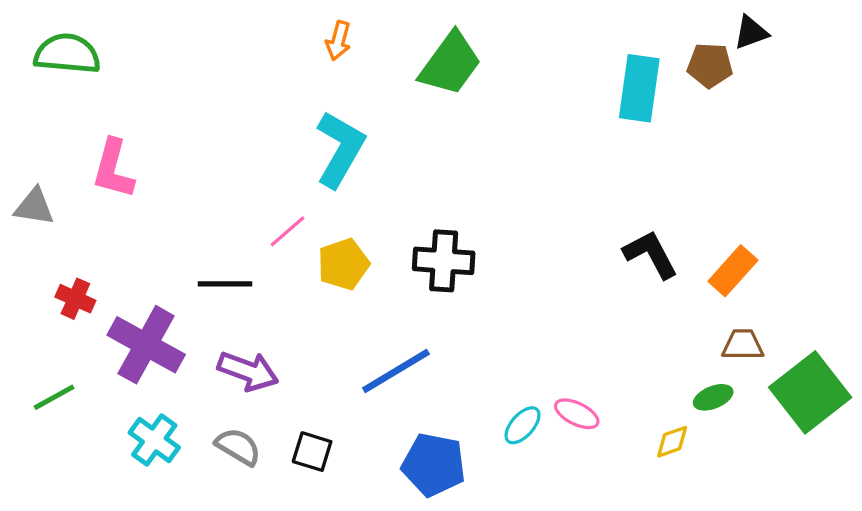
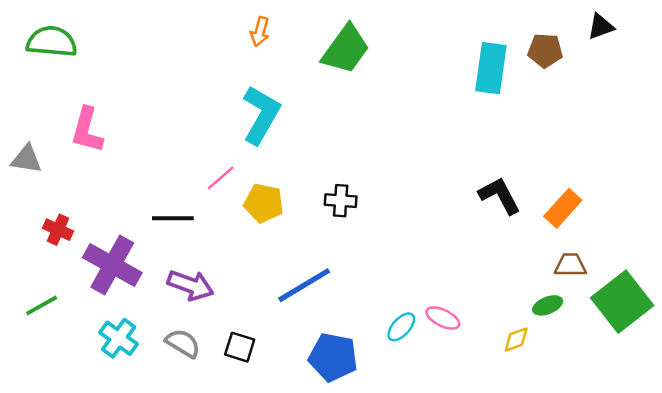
black triangle: (751, 32) -> (601, 26), moved
black cross: (444, 261) -> (341, 201), size x0.7
yellow pentagon: (343, 264) -> (264, 203), turned 30

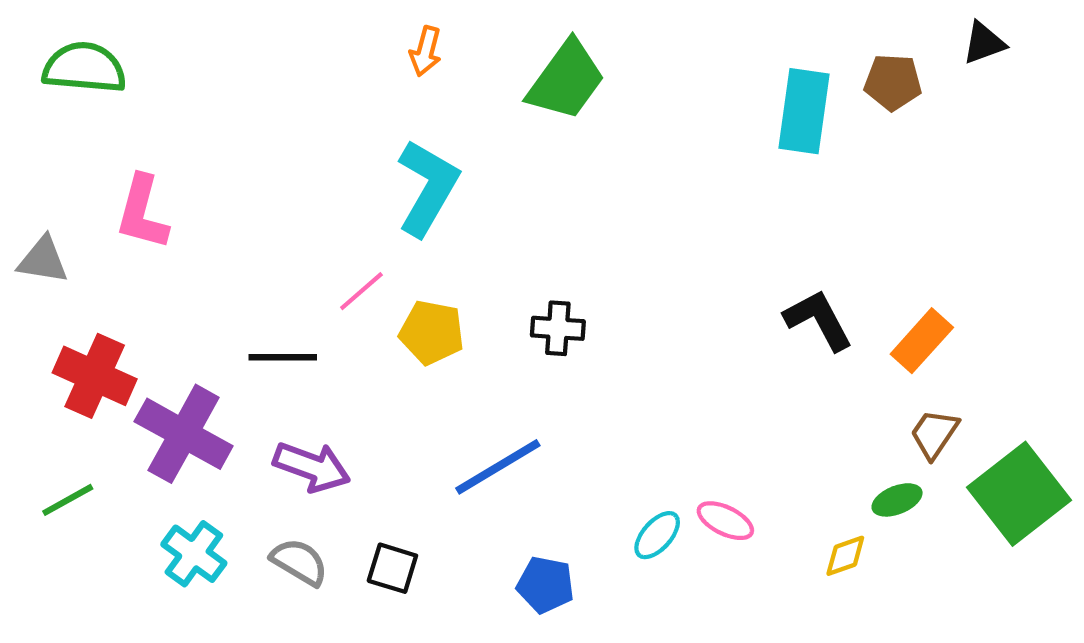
red cross: (58, 230) -> (95, 376), size x1.6
brown trapezoid: (570, 265) -> (934, 434), turned -56
blue pentagon: (333, 357) -> (545, 585), size x0.7

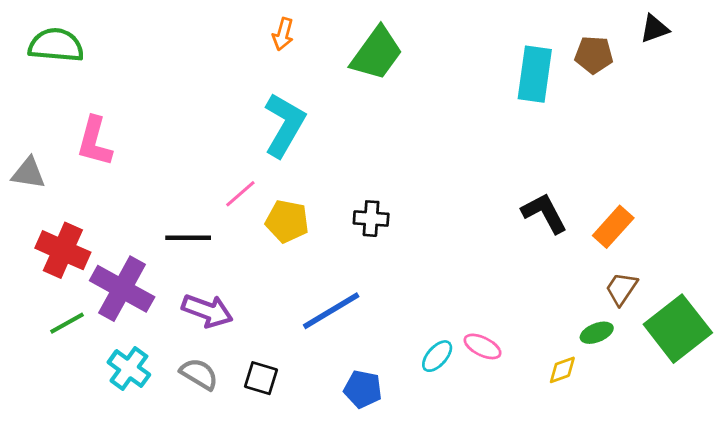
green line: (68, 500) -> (67, 323), moved

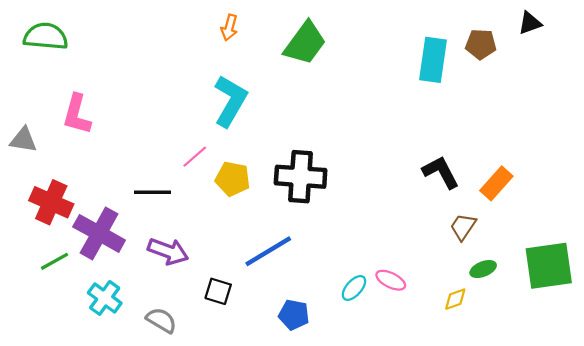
black cross: (371, 219) -> (301, 177), size x1.8
brown trapezoid: (621, 289) -> (463, 227), moved
green square: (678, 329) -> (549, 266), turned 30
gray semicircle: (199, 374) -> (161, 320), moved
black square: (261, 378) -> (218, 291), moved

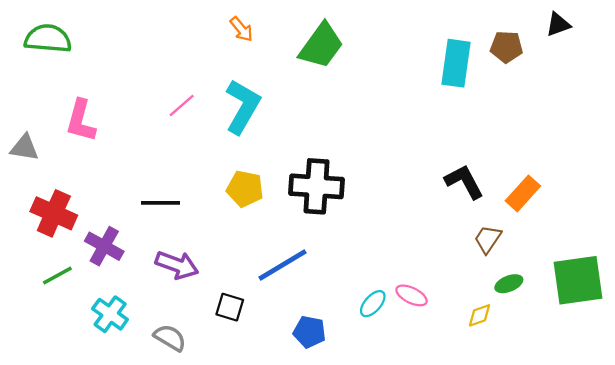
orange arrow: (229, 28) -> (241, 29), turned -55
pink line: (195, 157) -> (182, 105), moved
purple cross: (99, 233) -> (104, 246), size x0.7

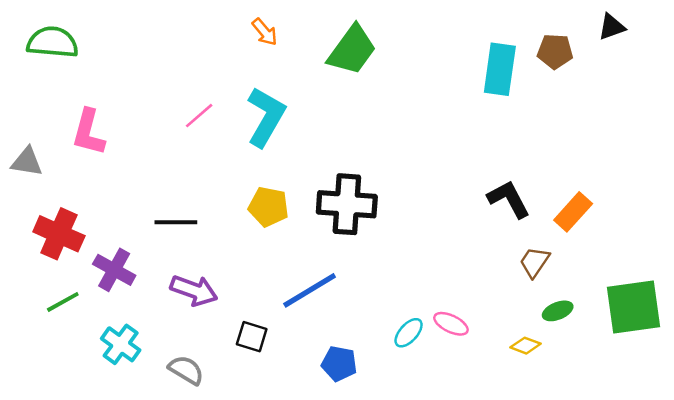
yellow diamond: (479, 315) -> (526, 346), turned 40

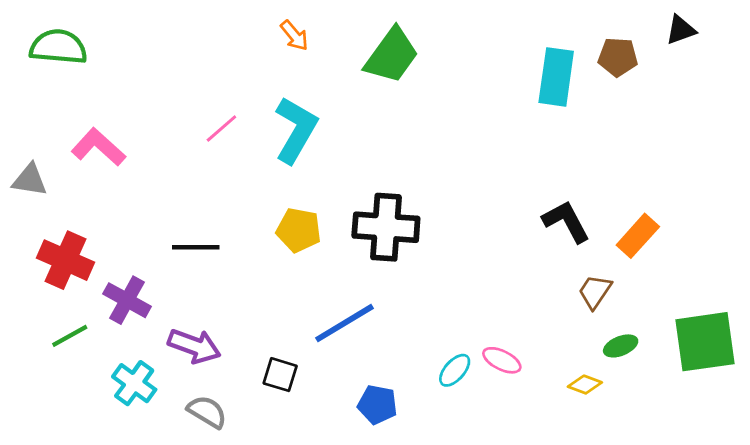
pink L-shape: (89, 132) -> (98, 147), turned 117
purple arrow: (194, 290) -> (194, 346), moved

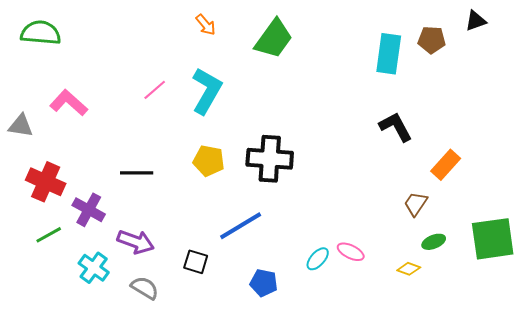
black L-shape: (566, 221) -> (396, 127), moved

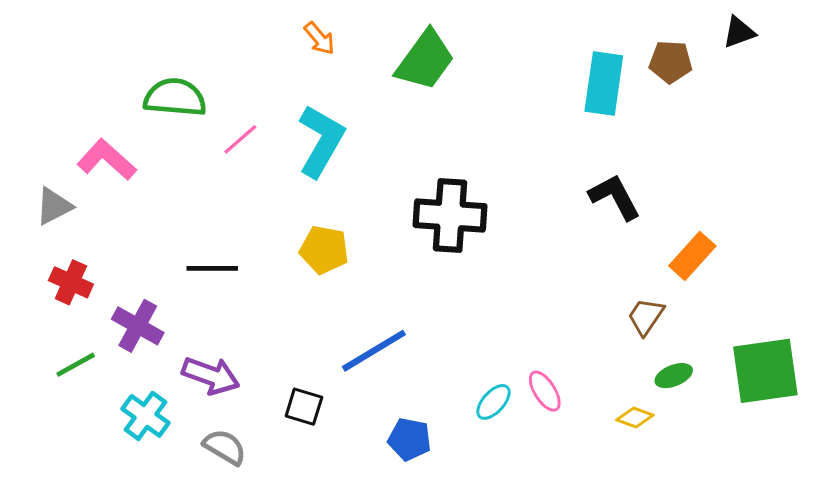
green semicircle: (41, 33) -> (175, 97), moved
gray triangle: (21, 126) -> (54, 206), moved, turned -36
black cross: (270, 159) -> (450, 216), moved
red cross: (46, 182) -> (71, 282), size x0.7
pink ellipse: (351, 252) -> (545, 391), turned 32

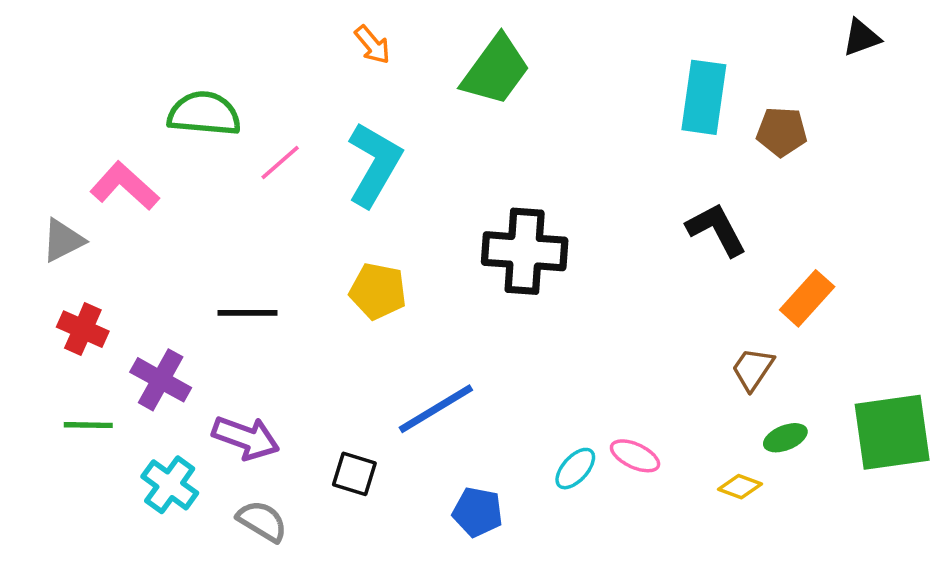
brown pentagon: (671, 62) -> (782, 132), moved
green line: (76, 365) -> (88, 425), turned 30
pink ellipse: (545, 391) -> (635, 456), turned -33

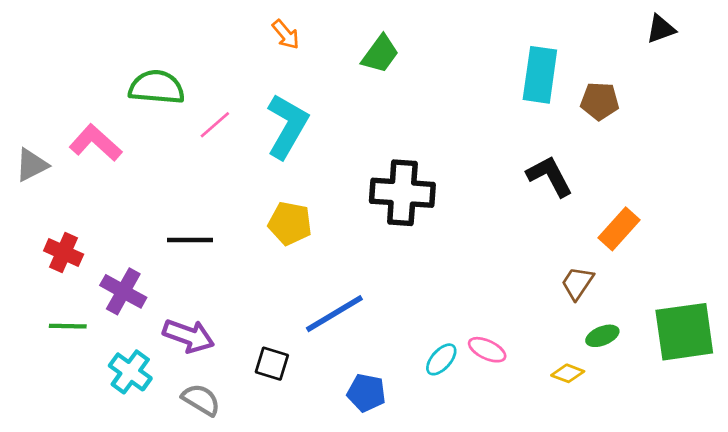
green trapezoid: (496, 70) -> (380, 54), size x0.7
gray triangle: (63, 240) -> (32, 165), moved

